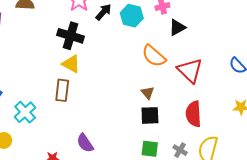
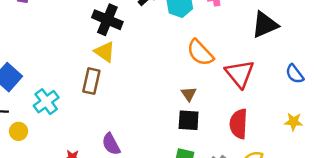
black triangle: (177, 28) -> (265, 25), moved, size x1.4

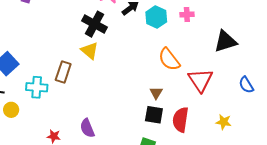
brown rectangle: (91, 81) -> (63, 72), moved
cyan cross: (46, 102) -> (37, 87), turned 35
yellow star: (294, 122) -> (224, 122), moved
red semicircle: (239, 124) -> (180, 120), moved

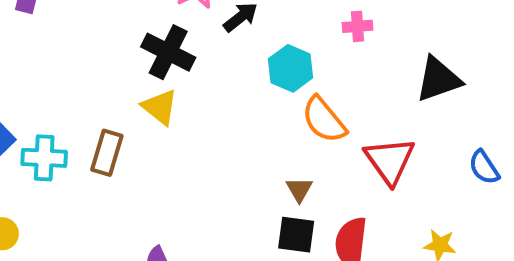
cyan hexagon: (156, 17) -> (291, 68), moved
cyan cross: (37, 87) -> (44, 158), moved

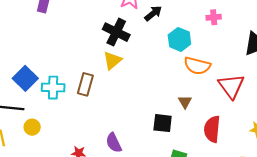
yellow triangle: (160, 107) -> (112, 60), turned 42
orange semicircle: (324, 120) -> (197, 66), turned -35
black square: (296, 235) -> (163, 123), moved

